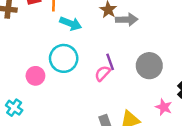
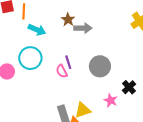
pink semicircle: (103, 73) -> (62, 71), turned -72

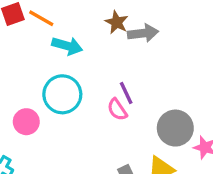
orange line: (24, 11) -> (41, 18), turned -56
gray circle: (100, 66) -> (175, 128), moved

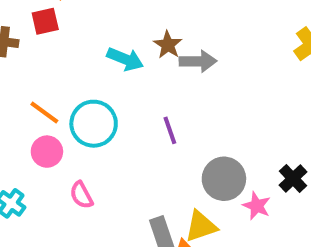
orange line: (41, 18) -> (44, 113), moved
cyan arrow: (67, 46) -> (125, 59), moved
pink semicircle: (117, 109) -> (81, 195), moved

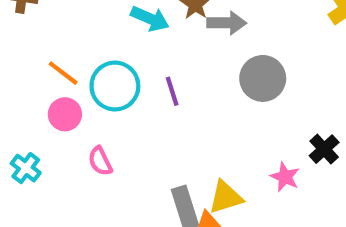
purple line: (170, 130) -> (172, 91), moved
gray circle: (224, 179) -> (263, 78), moved

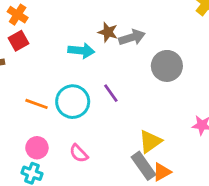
pink circle: (65, 114) -> (37, 148), moved
yellow triangle: (226, 197) -> (150, 141), moved

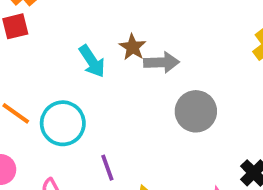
cyan arrow: (81, 51) -> (92, 61), turned 35
purple line: (111, 93) -> (107, 168), moved

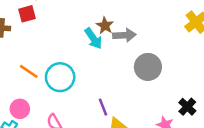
cyan arrow: (92, 61) -> (93, 38), moved
purple line: (107, 168) -> (103, 107), moved

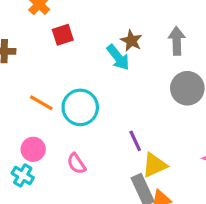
red square: (27, 14) -> (63, 35), moved
gray arrow: (124, 35) -> (177, 41), moved, turned -85

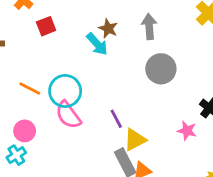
pink semicircle: (76, 164) -> (68, 115), moved, size x1.5
cyan cross: (23, 175) -> (16, 155), turned 30

